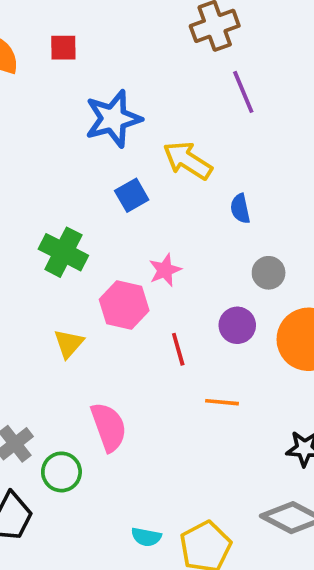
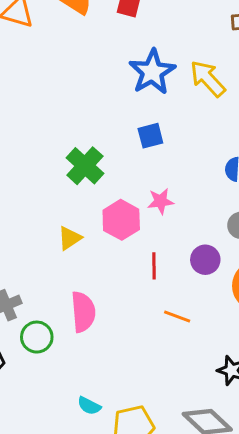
blue star: (113, 119) -> (152, 72), turned -30
yellow arrow: (188, 160) -> (208, 79), moved

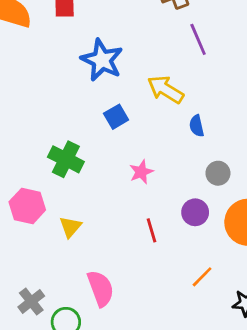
yellow arrow: (208, 79) -> (165, 89), moved
pink hexagon: (121, 220) -> (27, 206), moved
orange line: (177, 317) -> (202, 277), moved, turned -50

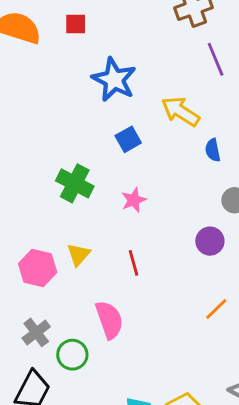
pink star: (141, 172) -> (134, 200), moved
pink hexagon: (27, 206) -> (38, 268), moved
red line: (152, 230) -> (134, 263), moved

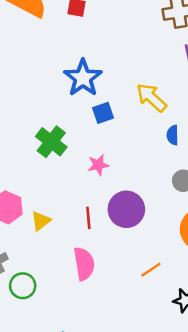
blue star: (114, 80) -> (83, 78), moved
purple circle: (210, 241) -> (126, 209), moved, size x1.5
yellow triangle: (78, 255) -> (41, 221), moved
pink semicircle: (109, 320) -> (84, 264), moved

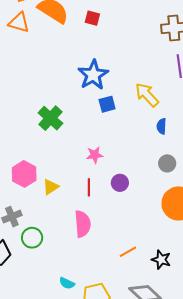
green cross: (51, 142) -> (50, 118), moved
pink star: (98, 165) -> (95, 155), moved
purple circle: (126, 209) -> (120, 183), size x0.6
orange line: (151, 270) -> (128, 252), moved

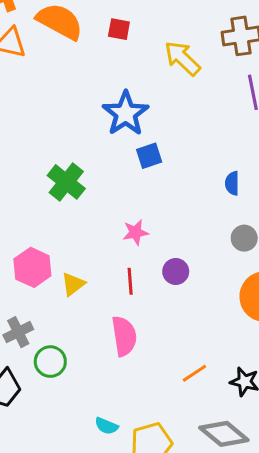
yellow arrow: (147, 95) -> (182, 58), moved

